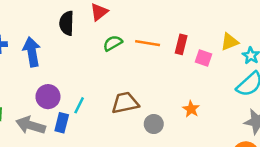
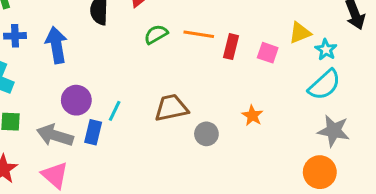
red rectangle: (181, 44) -> (231, 47), moved

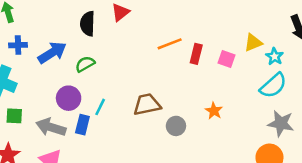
green semicircle: (156, 34) -> (85, 64), moved
orange line: (199, 34) -> (170, 44), turned -30
blue arrow: (56, 45) -> (52, 53), turned 68

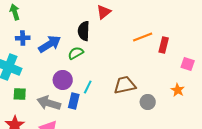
black semicircle: (88, 24) -> (84, 31), moved
pink square: (227, 59) -> (188, 64), moved

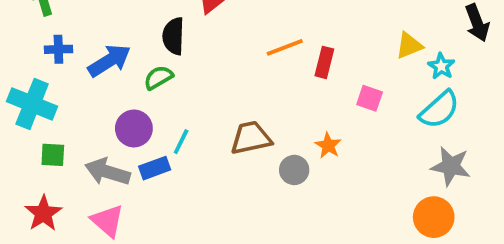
orange star: (178, 90) -> (328, 145), moved
blue rectangle: (74, 101) -> (155, 168), turned 56

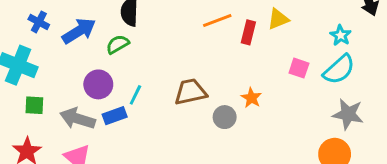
yellow triangle: (409, 45) -> (278, 19), moved
blue cross: (58, 49) -> (39, 22), turned 30
pink square: (370, 98) -> (299, 68), moved

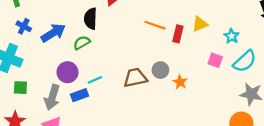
orange line: (217, 20) -> (155, 25), turned 40
cyan star: (341, 35) -> (232, 36), moved
cyan line: (135, 95) -> (95, 80), turned 40
gray circle: (225, 117) -> (160, 70), moved
gray arrow: (77, 119) -> (52, 97), turned -90

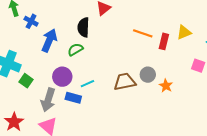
blue cross: (24, 26) -> (31, 21), moved
blue arrow: (53, 33) -> (49, 40), turned -35
green square: (20, 88) -> (26, 81), moved, turned 32
blue rectangle: (80, 95) -> (73, 98), turned 35

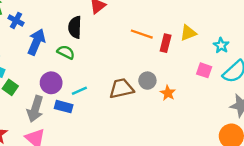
green semicircle: (75, 49) -> (66, 52), turned 56

